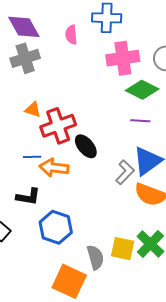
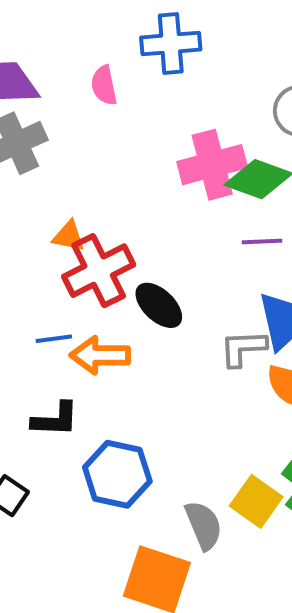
pink cross: (123, 58) -> (212, 165), moved
orange triangle: (33, 110) -> (69, 236), moved
gray L-shape: (125, 172) -> (243, 348), turned -130
yellow square: (123, 249) -> (256, 501), turned 30

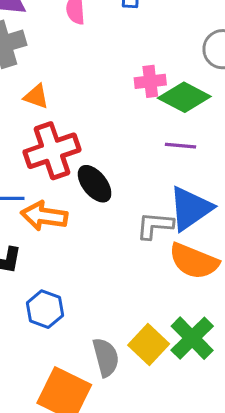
pink cross: (212, 165) -> (150, 81), size x0.6
orange triangle: (69, 236) -> (36, 96), moved
blue hexagon: (117, 474) -> (45, 309), size x0.7

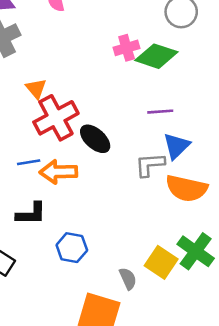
orange triangle: (36, 96) -> (36, 89), moved, turned 40
purple line: (180, 146) -> (160, 112), moved
blue triangle: (190, 209) -> (176, 146), size x0.7
gray semicircle: (106, 357) -> (128, 279), size x0.7

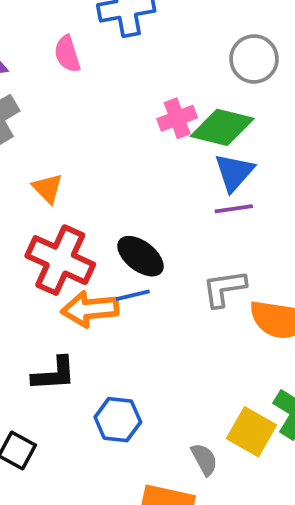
red cross: (56, 118) -> (60, 260), moved, turned -33
blue triangle: (176, 146) -> (234, 172), moved
blue line: (29, 162) -> (133, 295), moved

